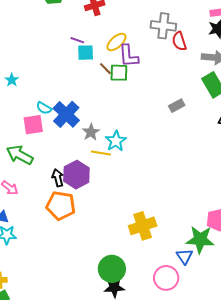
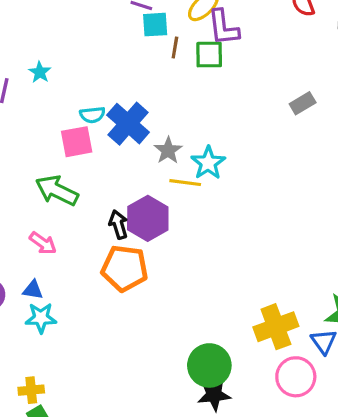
brown line: (105, 69) -> (175, 48), moved, turned 56
cyan semicircle: (44, 108) -> (92, 115), turned -35
yellow cross: (143, 226) -> (276, 327), moved

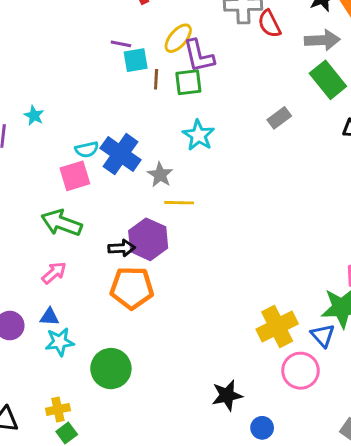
cyan star: (208, 163) -> (198, 135), moved
black arrow: (118, 225) -> (122, 248), turned 110
pink arrow: (43, 243) -> (54, 273), turned -70
green circle: (209, 365) -> (111, 369), moved

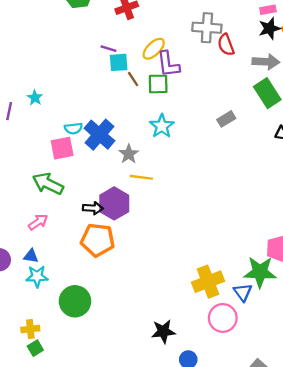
brown line: (156, 79) -> (133, 79), turned -42

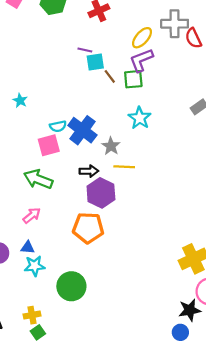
yellow ellipse: (154, 49) -> (142, 38), moved
purple L-shape: (168, 64) -> (141, 60), turned 80
black arrow: (93, 208) -> (89, 171), moved
black star: (163, 331) -> (190, 310), moved

